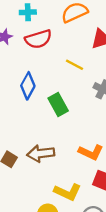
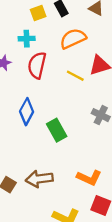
red semicircle: (38, 39) -> (37, 65), turned 120
yellow line: (75, 65) -> (75, 76), moved

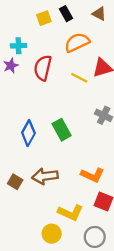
cyan cross: (27, 39) -> (18, 46), moved
blue diamond: (27, 112) -> (28, 133), moved

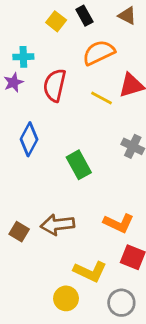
yellow square: (44, 18) -> (56, 21), turned -32
blue diamond: (28, 133) -> (29, 139), moved

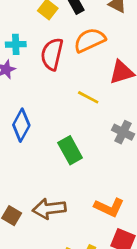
red semicircle: (55, 85) -> (52, 54), moved
yellow line: (102, 98) -> (88, 97), moved

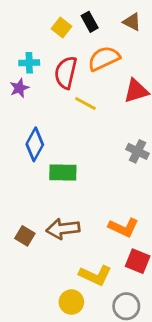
yellow line: (88, 97) -> (85, 104), moved
green rectangle: (70, 150) -> (63, 173), moved, turned -60

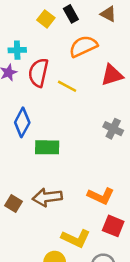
red semicircle: (66, 73) -> (38, 73), moved

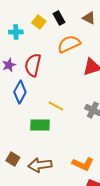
cyan cross: (17, 50) -> (16, 32), moved
yellow line: (67, 86) -> (56, 106), moved
blue diamond: (22, 122) -> (20, 92), moved
brown square: (13, 203) -> (13, 159), moved

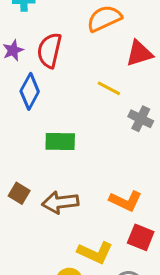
yellow line: (56, 106) -> (109, 88), moved

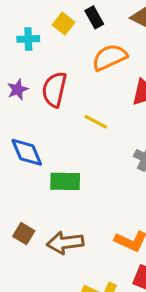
yellow line: (109, 88) -> (96, 122), moved
blue diamond: (30, 91) -> (27, 152), moved, turned -52

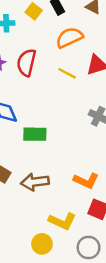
yellow line: (96, 122) -> (67, 73), moved

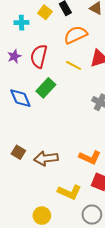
green rectangle: (35, 134) -> (46, 88), moved, turned -48
yellow circle: (42, 244) -> (42, 216), moved

